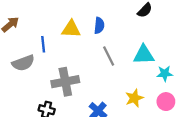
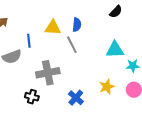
gray line: (109, 56) -> (72, 45), moved

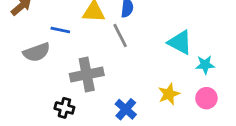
blue line: (29, 41) -> (60, 30), turned -72
cyan triangle: (115, 50) -> (180, 42), turned 30

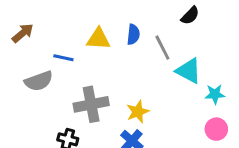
gray line: (120, 36) -> (162, 48), moved
yellow star: (169, 94) -> (138, 112), moved

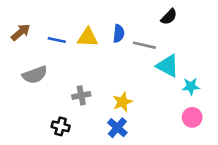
gray line: (162, 48) -> (144, 45), turned -50
blue line: (63, 58) -> (57, 40), moved
gray cross: (91, 104) -> (81, 95), size x0.6

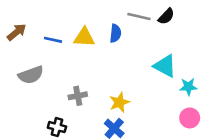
gray line: (144, 45) -> (139, 16), moved

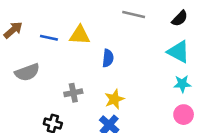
black semicircle: (166, 16) -> (180, 18), moved
blue semicircle: (115, 33) -> (108, 58), moved
cyan triangle: (165, 66) -> (178, 52), moved

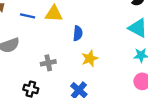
yellow star: (114, 99) -> (90, 58), moved

